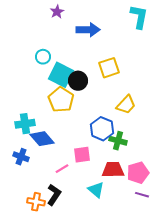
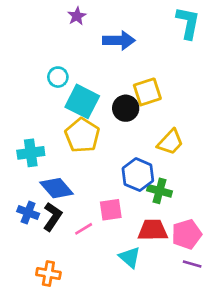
black circle: (78, 81) -> (126, 108), moved
cyan cross: (25, 124) -> (31, 153), moved
black L-shape: (54, 195) -> (52, 217), moved

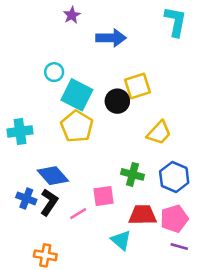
cyan cross: (31, 153) -> (20, 131), moved
blue hexagon: (138, 175) -> (174, 177), moved
green cross: (160, 191) -> (132, 174), moved

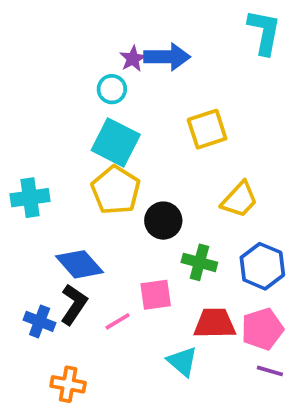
purple star: (72, 15) -> (133, 59), moved
cyan circle: (54, 72) -> (112, 89), moved
black circle: (117, 101) -> (163, 221), moved
blue cross: (26, 198) -> (40, 321), moved

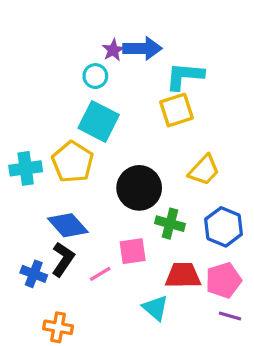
cyan L-shape: (264, 32) -> (185, 76), moved, turned -96
yellow pentagon: (116, 190) -> (73, 162), moved
black circle: (163, 221) -> (139, 188), size x1.4

